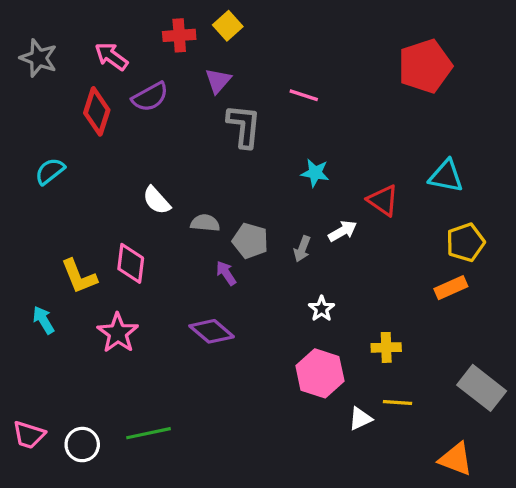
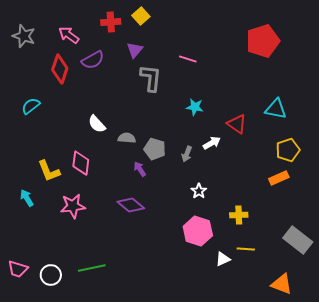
pink star: (118, 333) -> (73, 206), turned 30

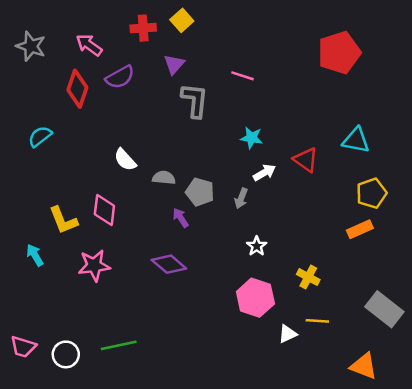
white arrow: (212, 143) -> (264, 173), moved
yellow cross: (239, 215) -> (308, 277), turned 30

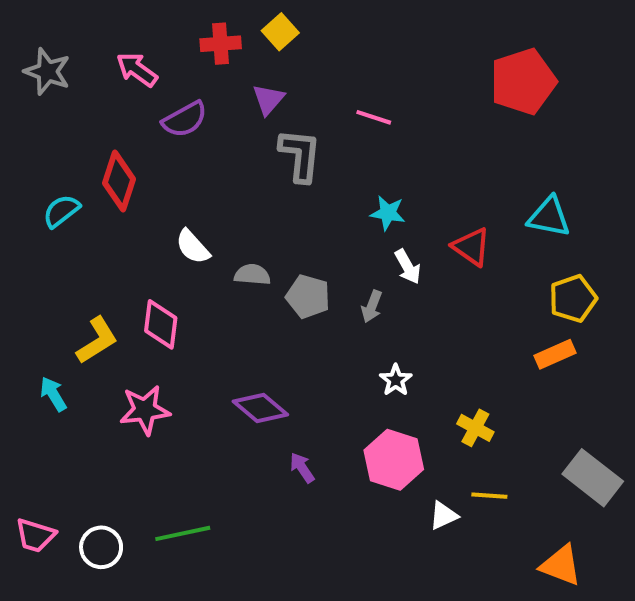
red diamond: (77, 89) -> (119, 181), moved
white arrow: (264, 173) -> (408, 267), turned 90
purple arrow: (181, 218) -> (302, 468), moved
yellow L-shape: (63, 220) -> (97, 340), turned -100

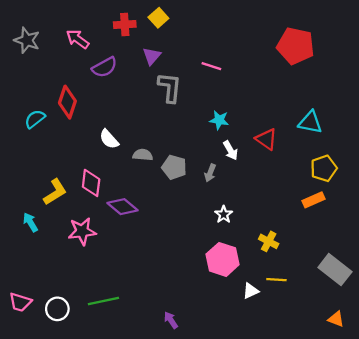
red pentagon: (523, 82) -> (296, 46), turned 30
purple diamond: (260, 408) -> (123, 207), moved
purple arrow: (302, 468) -> (171, 320), moved
orange triangle: (561, 565) -> (336, 319), moved, size x0.7

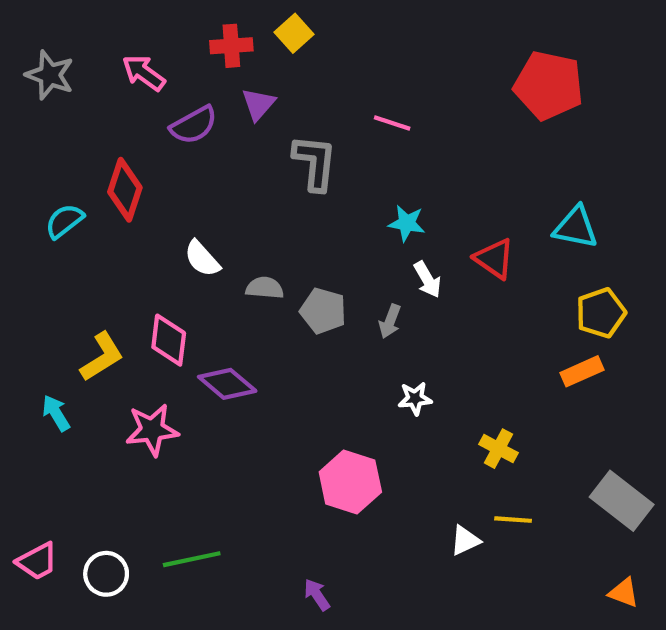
purple triangle: (152, 56) -> (258, 104), moved
white star: (224, 214) -> (415, 398), turned 30
pink hexagon: (223, 259) -> (350, 482), moved
pink trapezoid: (20, 302) -> (37, 561), turned -45

